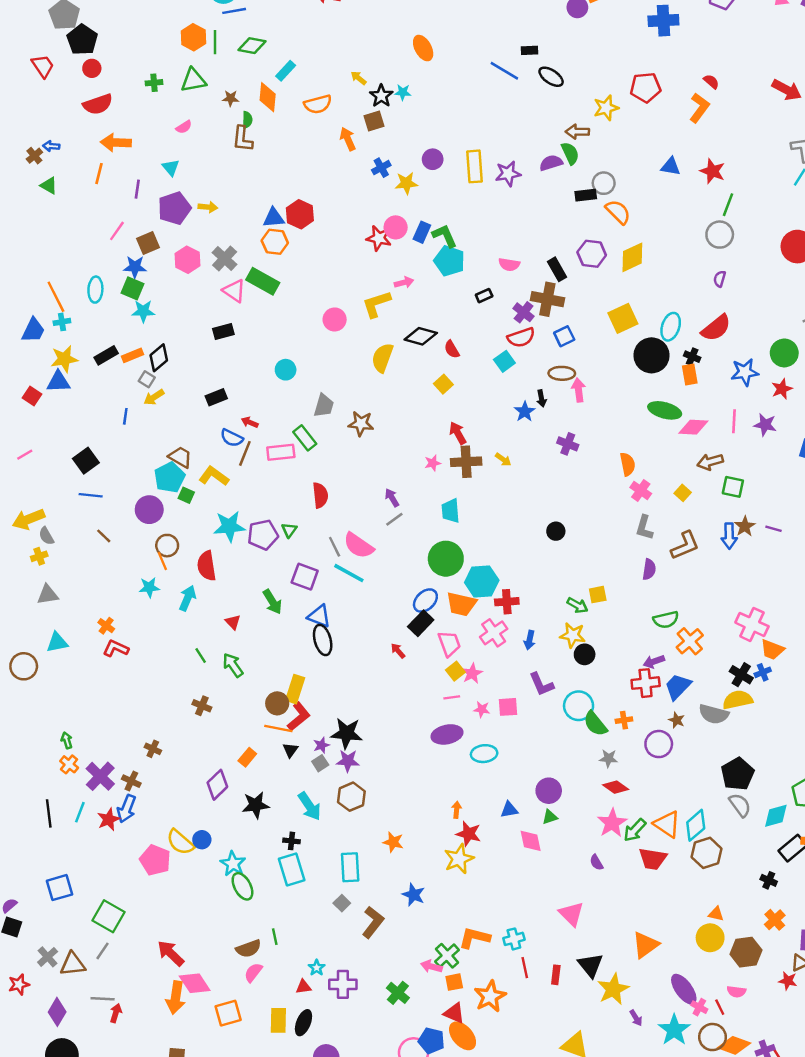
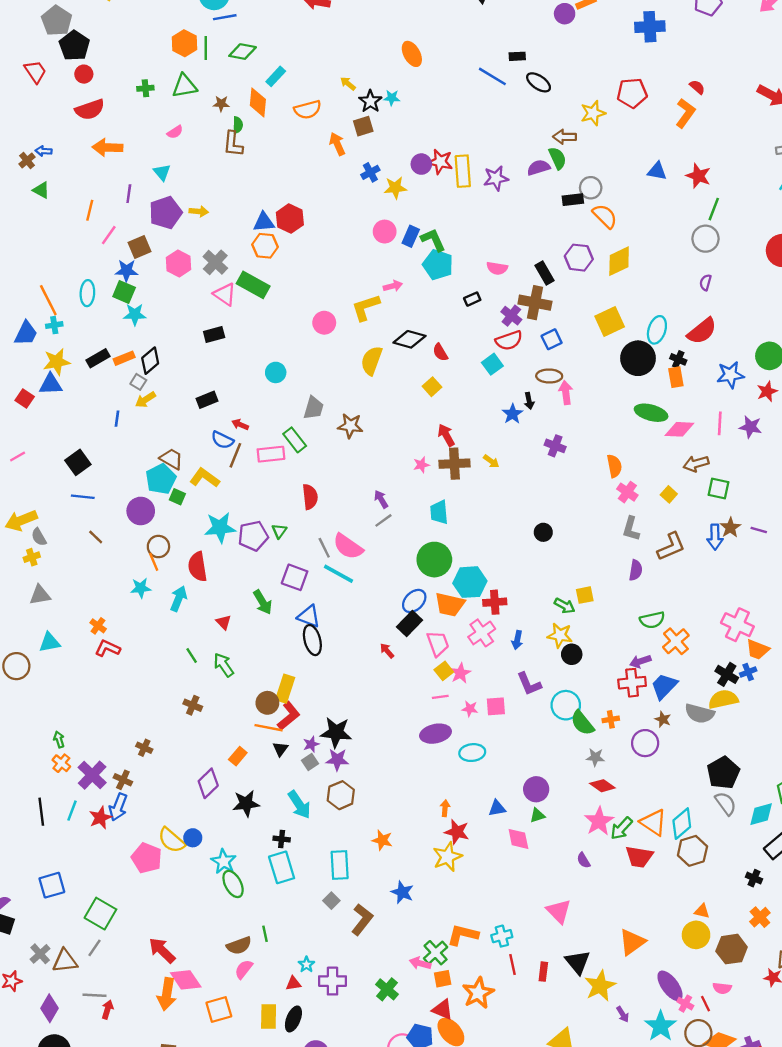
orange line: (99, 174) -> (90, 210), moved
red star: (379, 238) -> (440, 162), moved

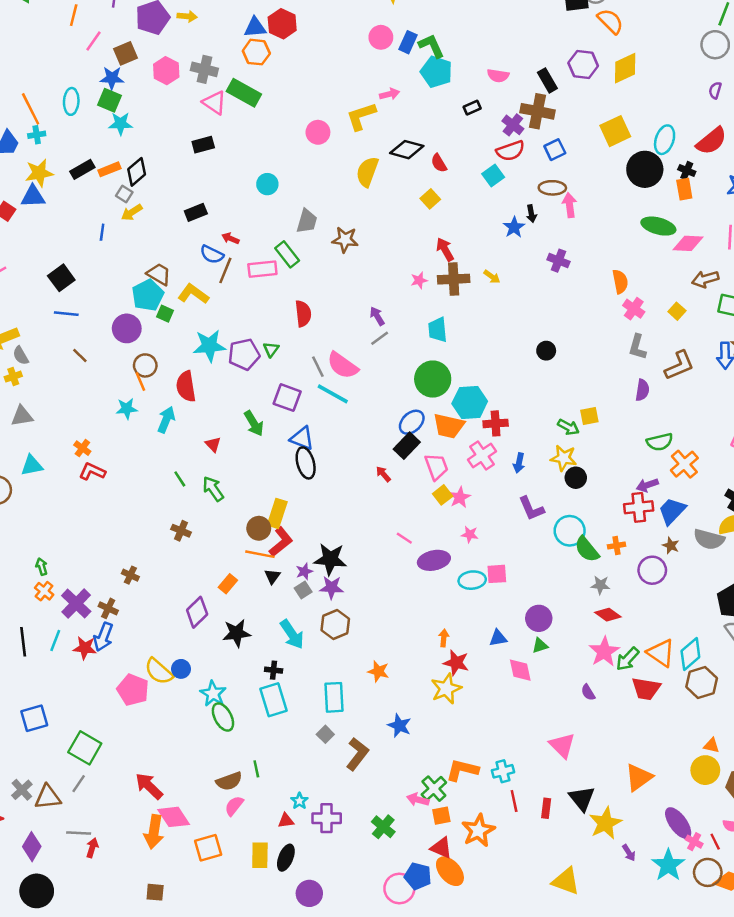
gray cross: (215, 262) -> (204, 69), turned -30
pink line: (440, 697) -> (404, 538), moved, turned 42
pink square: (496, 706) -> (497, 574), moved
red star: (100, 818) -> (85, 648), turned 30

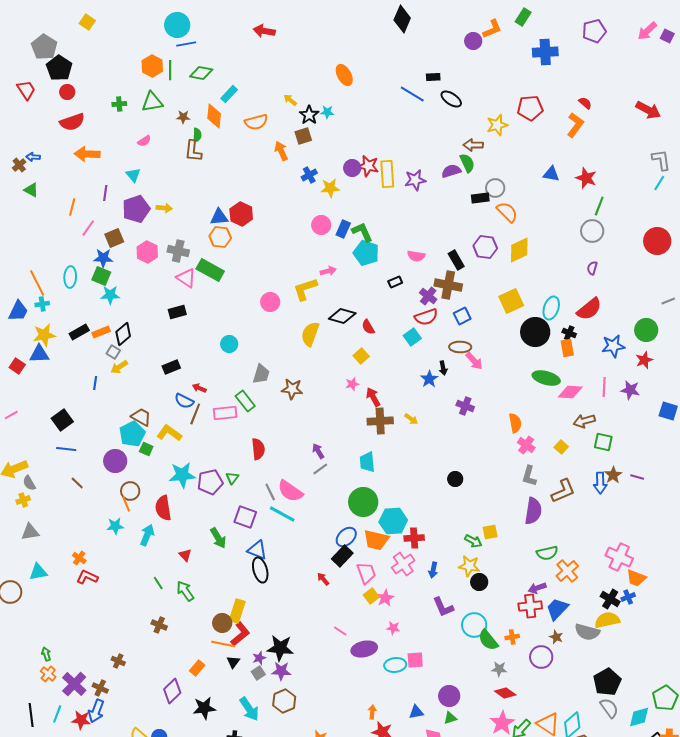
pink arrow: (570, 205) -> (474, 361), turned 144
pink star: (419, 280) -> (352, 384), moved
purple semicircle: (642, 390) -> (533, 511), size x1.5

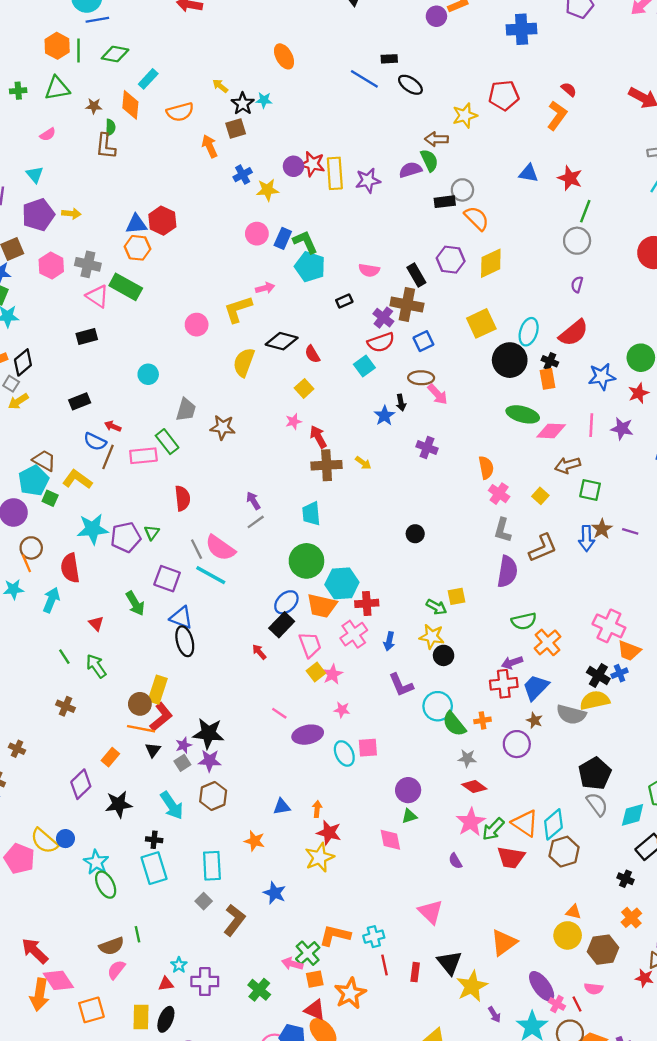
cyan ellipse: (395, 665) -> (344, 753), turned 70
blue triangle: (416, 712) -> (282, 807), moved

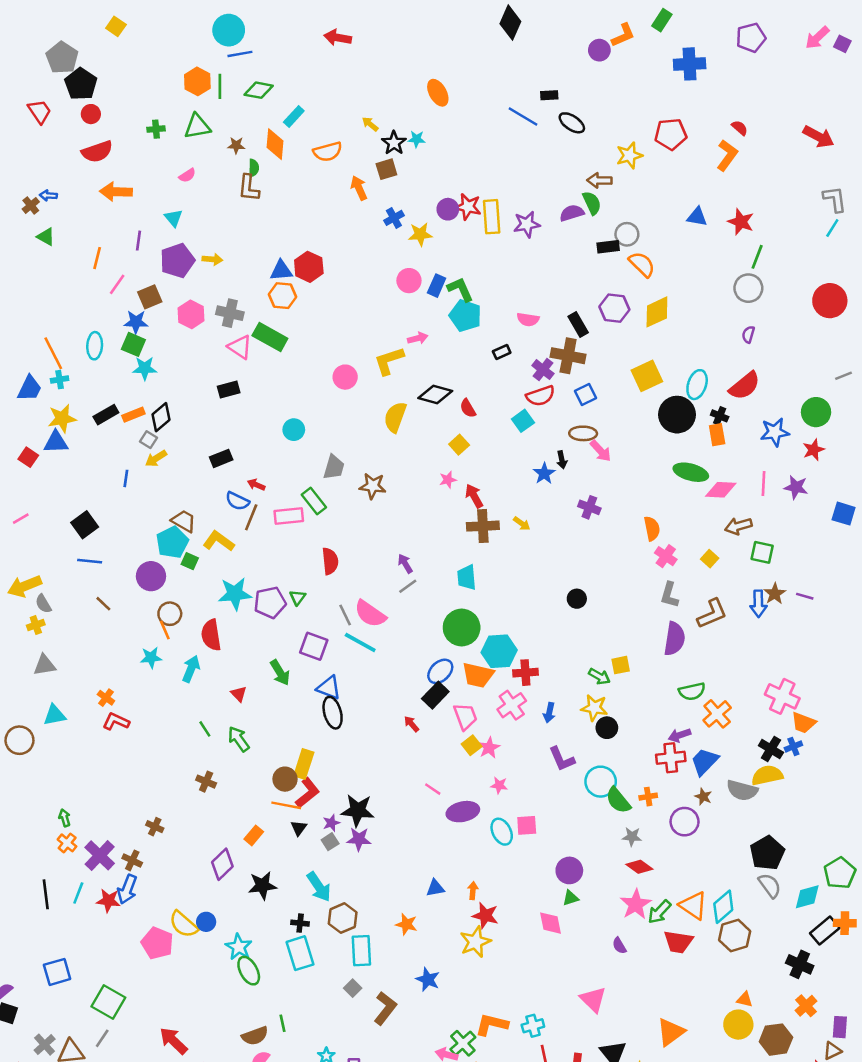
brown hexagon: (213, 796) -> (343, 918), moved
black cross: (625, 879) -> (800, 964), size x1.5

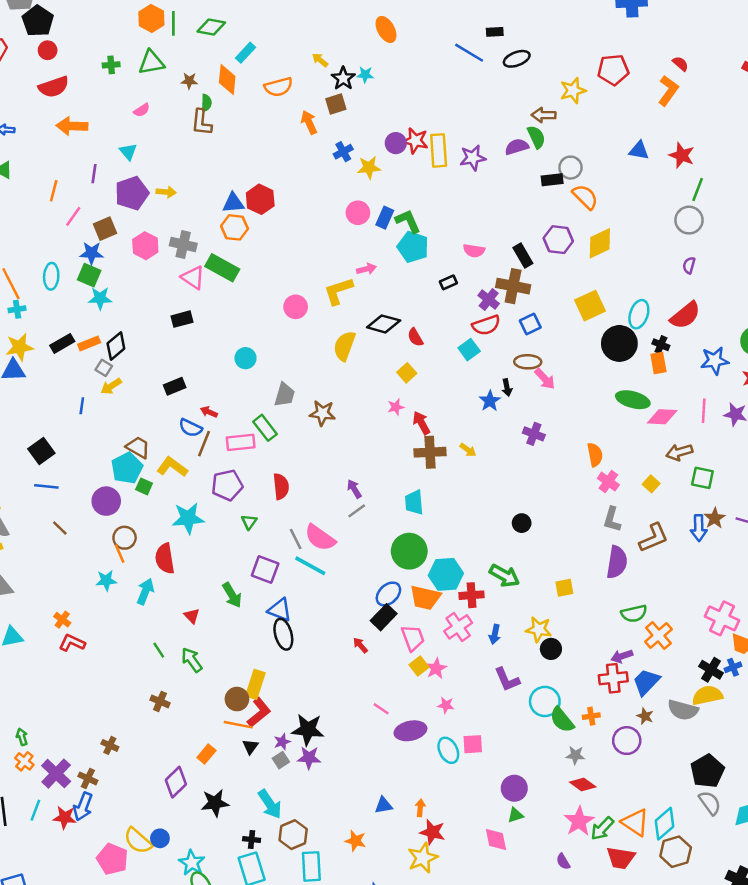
black ellipse: (572, 123) -> (517, 59), turned -55
purple pentagon: (270, 602) -> (227, 485), moved
green arrow: (599, 676) -> (505, 576), moved, size x1.4

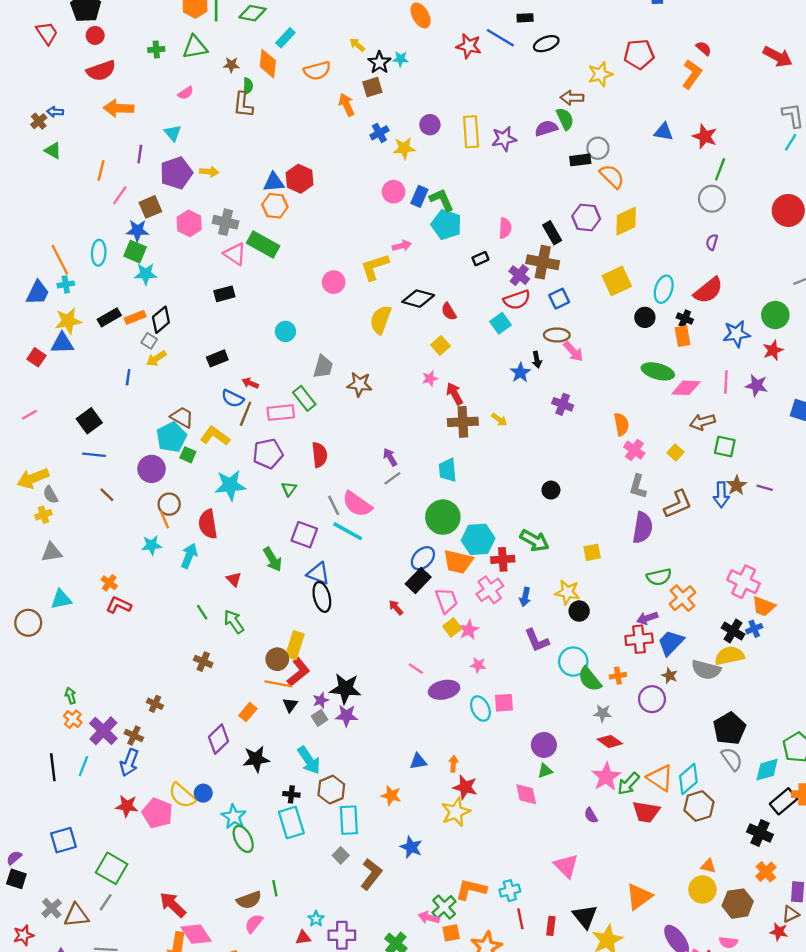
red star: (415, 141) -> (469, 46), moved
pink semicircle: (474, 251) -> (505, 228), turned -96
black circle: (619, 343) -> (645, 317), size x0.6
red star: (65, 818) -> (127, 806), moved

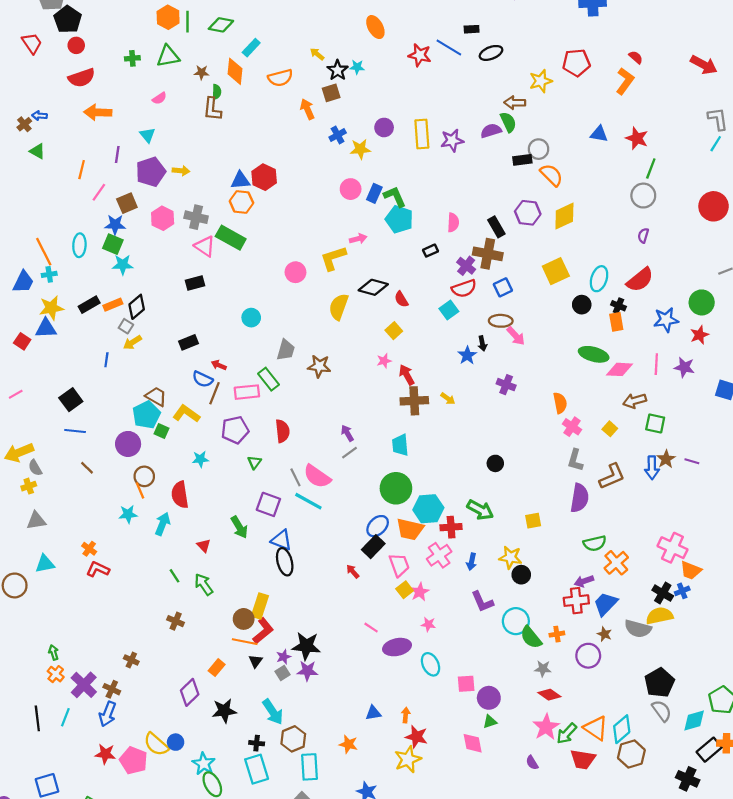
cyan star: (230, 485) -> (200, 459), size x0.6
pink square: (504, 703) -> (466, 684), moved

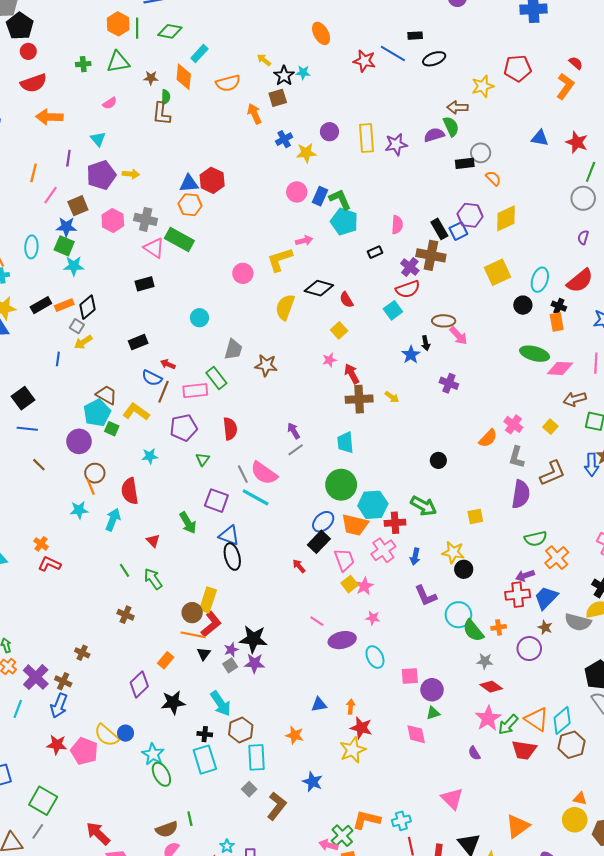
orange semicircle: (551, 175) -> (493, 178), size x0.7
blue square: (503, 287) -> (458, 231), moved
orange semicircle: (560, 403) -> (488, 438), moved, turned 54

